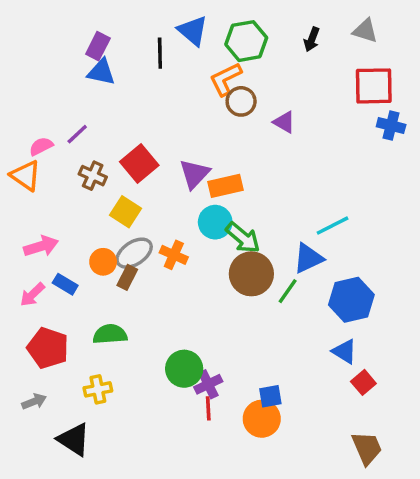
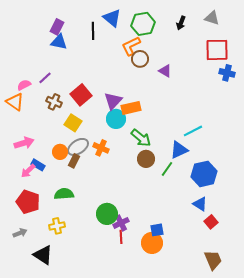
cyan circle: (215, 222) -> (116, 119), moved
brown circle: (251, 274) -> (146, 159), size x0.7
pink arrow: (32, 295) -> (28, 171), moved

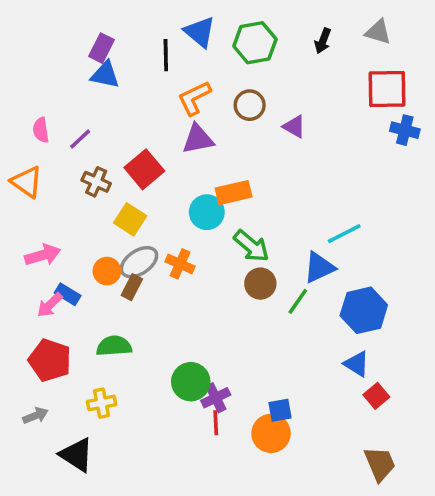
orange L-shape: (131, 46) -> (194, 98), moved
pink semicircle: (24, 85) -> (41, 130), moved, turned -72
purple triangle: (113, 101) -> (198, 139), moved, turned 36

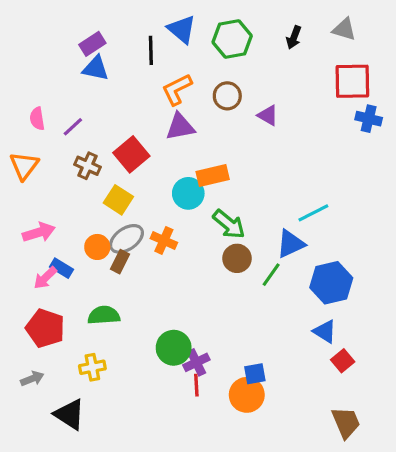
purple rectangle: (102, 48) -> (92, 44), turned 30
orange triangle: (27, 182) -> (24, 166), turned 32

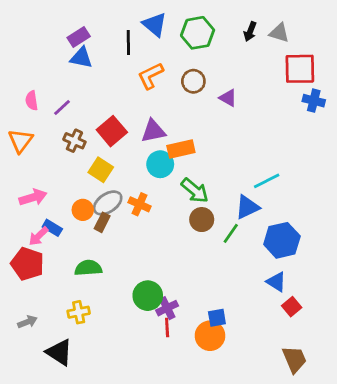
gray triangle: (344, 29) -> (279, 33), moved
purple triangle: (180, 127) -> (153, 131), moved
red pentagon: (45, 328) -> (27, 264), moved

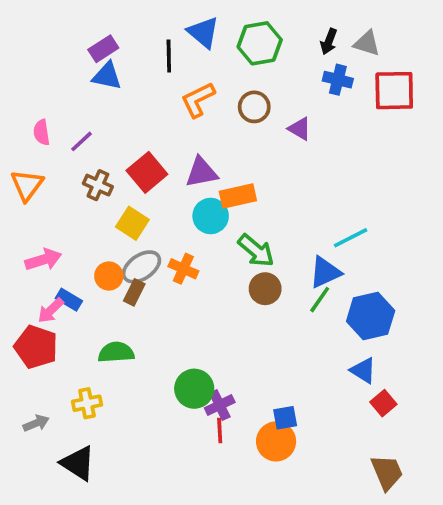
blue cross: (314, 101) -> (338, 80), moved
green line: (231, 233) -> (320, 300), moved
yellow cross: (79, 312) -> (87, 403), moved

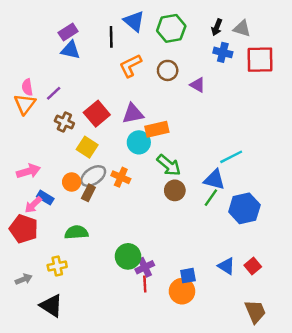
orange triangle: (27, 185) -> (25, 104), moved
blue triangle: (325, 272) -> (214, 180), turned 40
blue triangle: (363, 371) -> (226, 266), moved

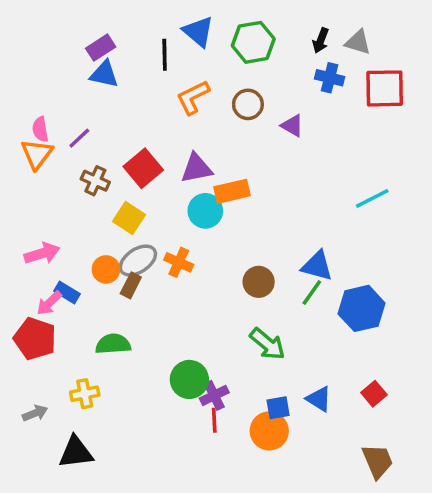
cyan line: (231, 157) -> (372, 198), moved
green arrow: (169, 165) -> (267, 344), moved
blue triangle: (226, 266) -> (319, 399), moved
black triangle: (51, 306) -> (76, 452), turned -40

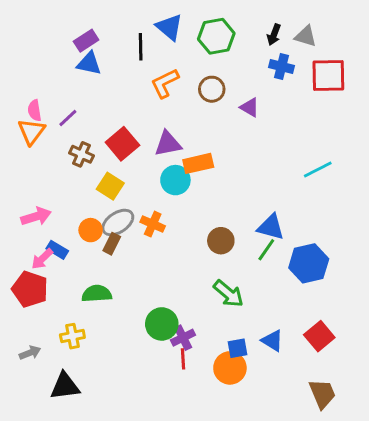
red square: (374, 394) -> (319, 336), size x1.4

